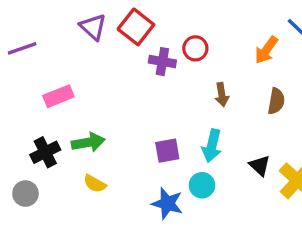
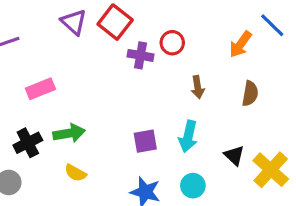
cyan circle: (202, 185) -> (193, 186), moved

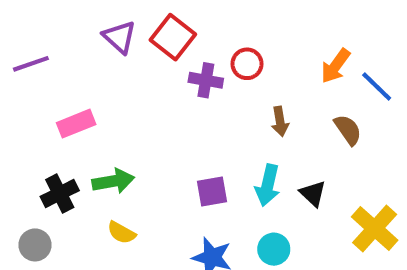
blue line: (272, 25) -> (377, 86), moved
brown semicircle: (250, 94) -> (348, 130), turned -45
black triangle: (234, 155) -> (313, 194), moved

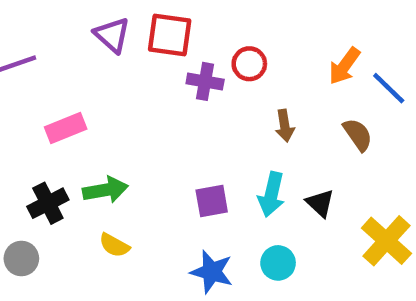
red square: (173, 37) -> (170, 35), turned -30

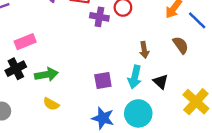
brown arrow: (285, 126) -> (144, 50), moved
black cross: (48, 203) -> (16, 69), moved
cyan circle: (278, 263) -> (138, 113), size x1.5

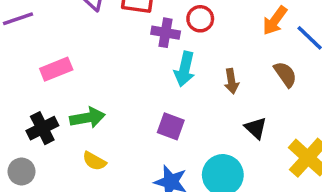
black cross: (16, 69) -> (42, 128), moved
cyan arrow: (135, 77) -> (185, 69), moved
purple square: (103, 80) -> (171, 126), turned 30

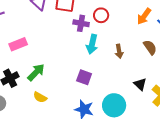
green arrow: (87, 118) -> (36, 72), turned -36
black triangle: (256, 128) -> (140, 84), moved

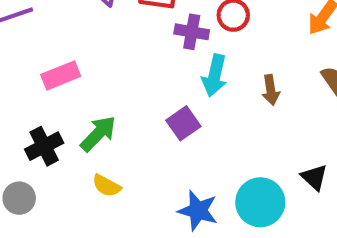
purple square: (84, 77) -> (183, 123), moved, turned 35
black triangle: (140, 84) -> (314, 177), moved

